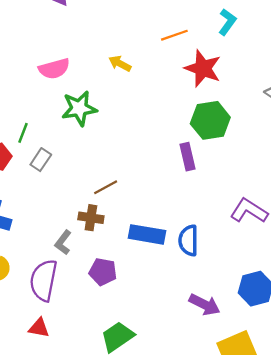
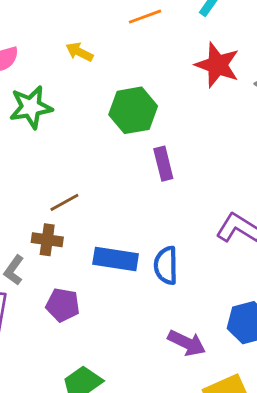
red star: (203, 68) -> (217, 65), moved
green hexagon: (210, 120) -> (133, 110), moved

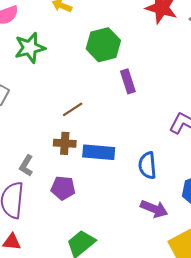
brown line: (64, 202) -> (73, 109), moved
brown cross: (47, 240) -> (65, 143), moved
blue semicircle: (166, 265) -> (147, 165), moved

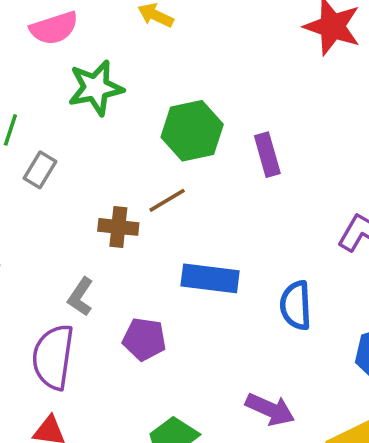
green hexagon: (103, 45) -> (192, 131), moved
brown cross: (65, 143) -> (118, 227), moved
purple arrow: (154, 209) -> (270, 409), moved

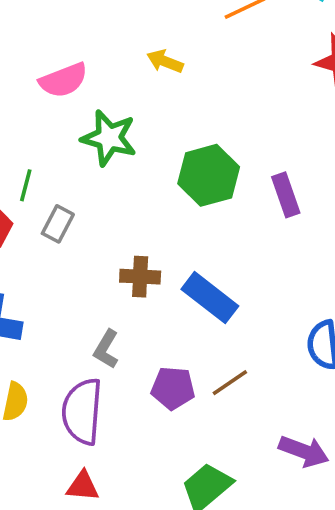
green star: (96, 88) -> (109, 138), turned 30
brown line: (167, 200) -> (230, 383), moved
blue rectangle: (210, 278) -> (210, 298), moved, turned 34

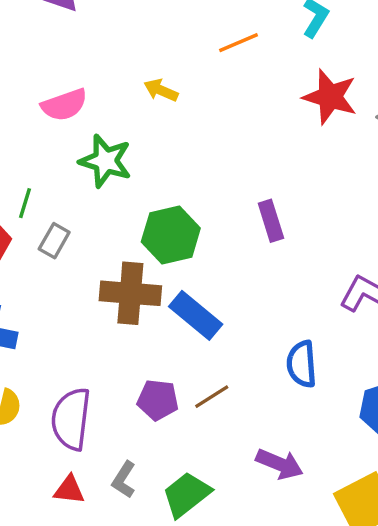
green hexagon: (209, 175) -> (171, 235), moved
brown cross: (140, 277) -> (130, 293), size x1.6
gray L-shape: (106, 349) -> (124, 480), moved

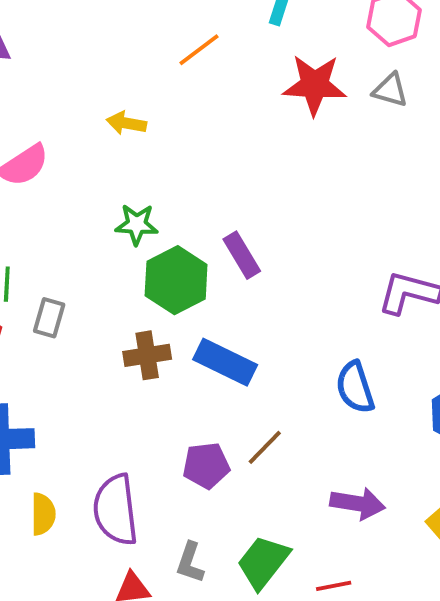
green star: (105, 161) -> (137, 224), moved, size x0.7
purple rectangle: (271, 221) -> (242, 255), moved
brown cross: (130, 293) -> (147, 355), size x0.7

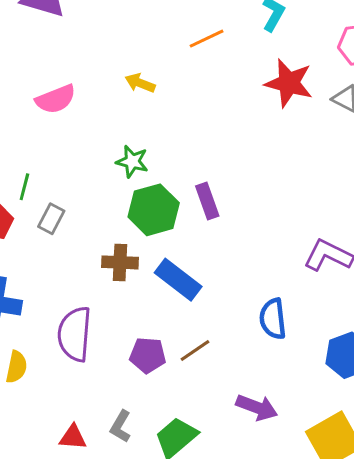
purple semicircle: (116, 510) -> (75, 334), moved

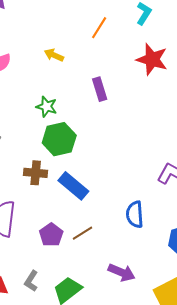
orange line: (207, 39) -> (99, 28), turned -35
purple rectangle: (207, 201) -> (100, 89), moved
purple pentagon: (148, 355) -> (51, 235), turned 30

